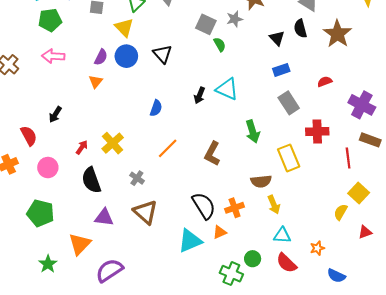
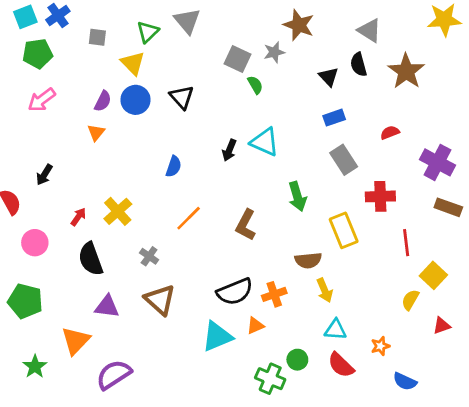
pink arrow: (53, 56) -> (42, 100), turned -40
red line: (348, 158) -> (406, 243), moved
black semicircle: (204, 206) -> (235, 292), turned 100

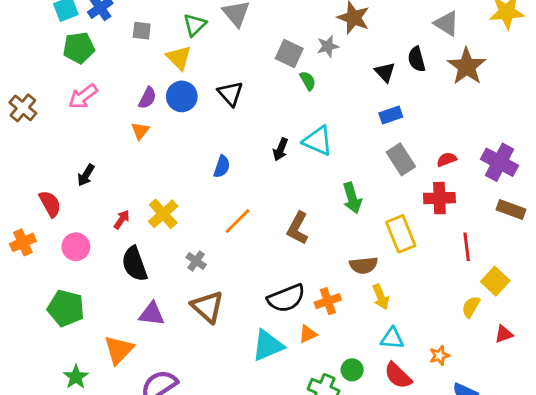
gray triangle: (369, 30) -> (447, 23), moved
red semicircle: (390, 132) -> (447, 159), moved

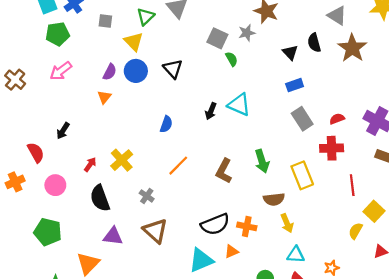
green arrow: (352, 198) -> (262, 161), moved
orange cross: (328, 301) -> (247, 226), turned 30

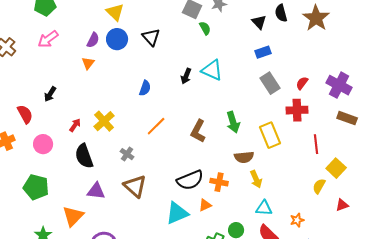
red semicircle: (337, 119) -> (302, 83), turned -32

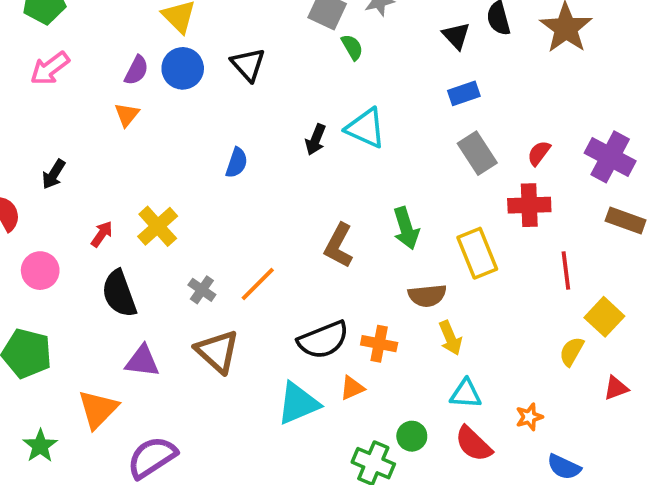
orange line: (156, 126) -> (258, 284), moved

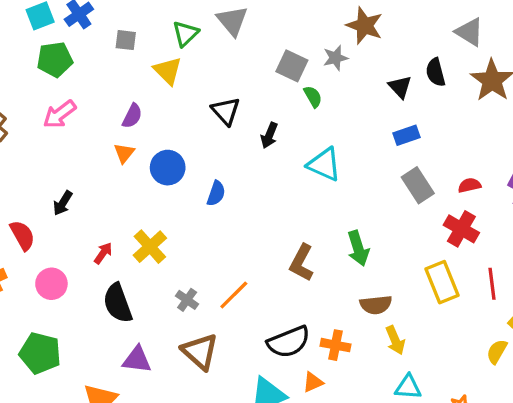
blue circle: (183, 68) -> (168, 168), moved
black arrow: (316, 140) -> (269, 135), moved
red semicircle: (539, 153) -> (469, 185), turned 40
red cross: (529, 205) -> (461, 229), turned 32
yellow rectangle: (477, 253) -> (442, 282), moved

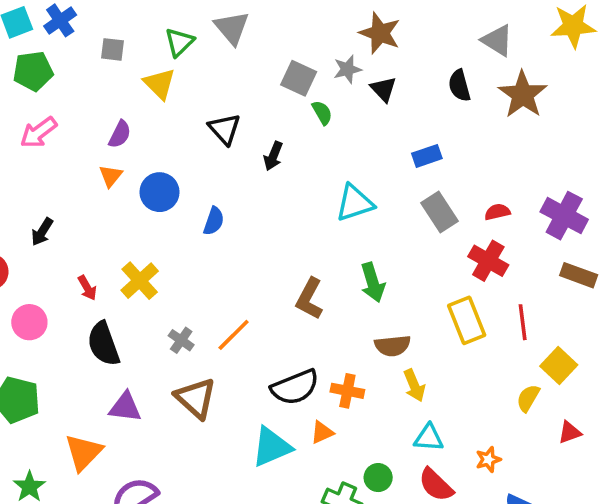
black triangle: (400, 87) -> (384, 89), moved
cyan triangle: (324, 164) -> (355, 203), moved, turned -42
red arrow: (103, 253) -> (87, 288), turned 115

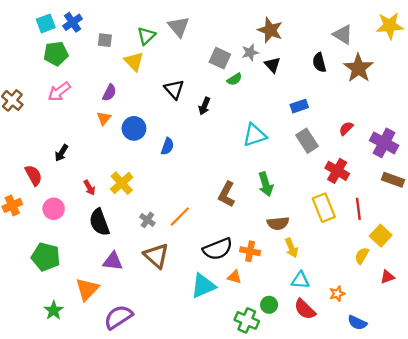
green semicircle: (322, 113) -> (234, 79), turned 88
red semicircle: (497, 212) -> (346, 128), moved, turned -32
orange triangle: (322, 432) -> (234, 277), turned 40

